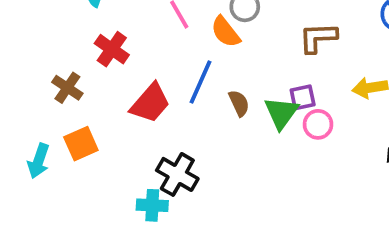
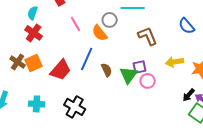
brown L-shape: (318, 38) -> (148, 36), turned 70
red cross: (112, 49) -> (34, 33), moved
orange square: (81, 144) -> (34, 63), moved
cyan cross: (152, 205) -> (37, 104), moved

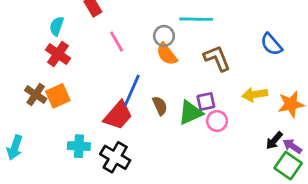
orange semicircle: (100, 33) -> (167, 54), moved
red trapezoid: (61, 70) -> (118, 115), moved
green triangle: (129, 75) -> (190, 113), turned 30
cyan cross: (37, 104) -> (79, 146), moved

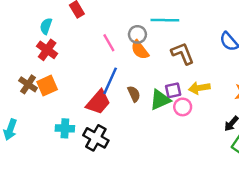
pink line: (117, 41) -> (109, 43), moved
yellow arrow: (255, 94) -> (199, 88), moved

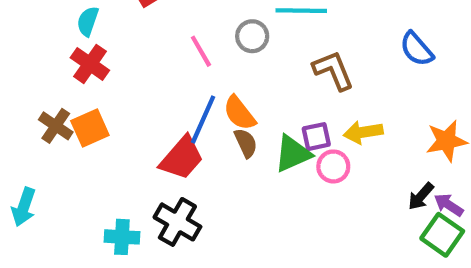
orange semicircle: (140, 50) -> (239, 113), moved
cyan cross: (65, 128) -> (122, 237), moved

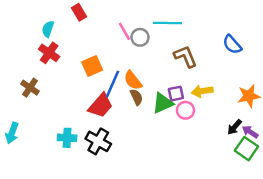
pink line: (201, 51) -> (124, 31), moved
orange square: (90, 128) -> (92, 66), moved
cyan cross: (122, 237) -> (67, 138), moved

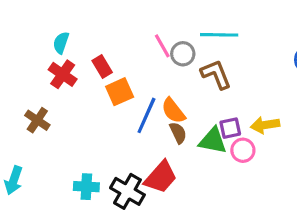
red rectangle: (79, 12) -> (102, 66), moved
brown L-shape: (185, 56) -> (216, 74), moved
green triangle: (163, 103) -> (213, 141), turned 35
red trapezoid: (101, 106) -> (161, 177), moved

